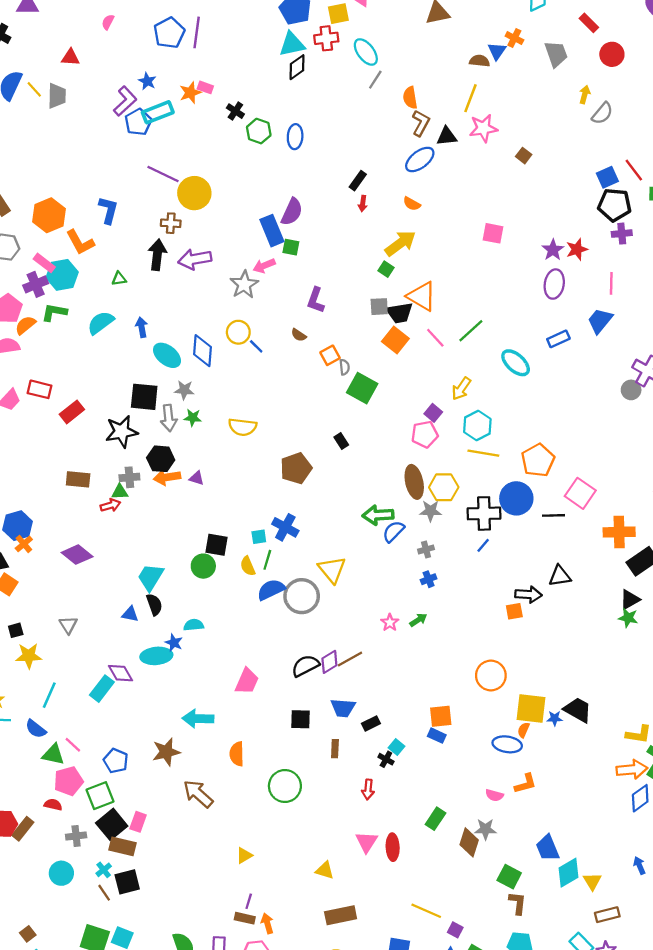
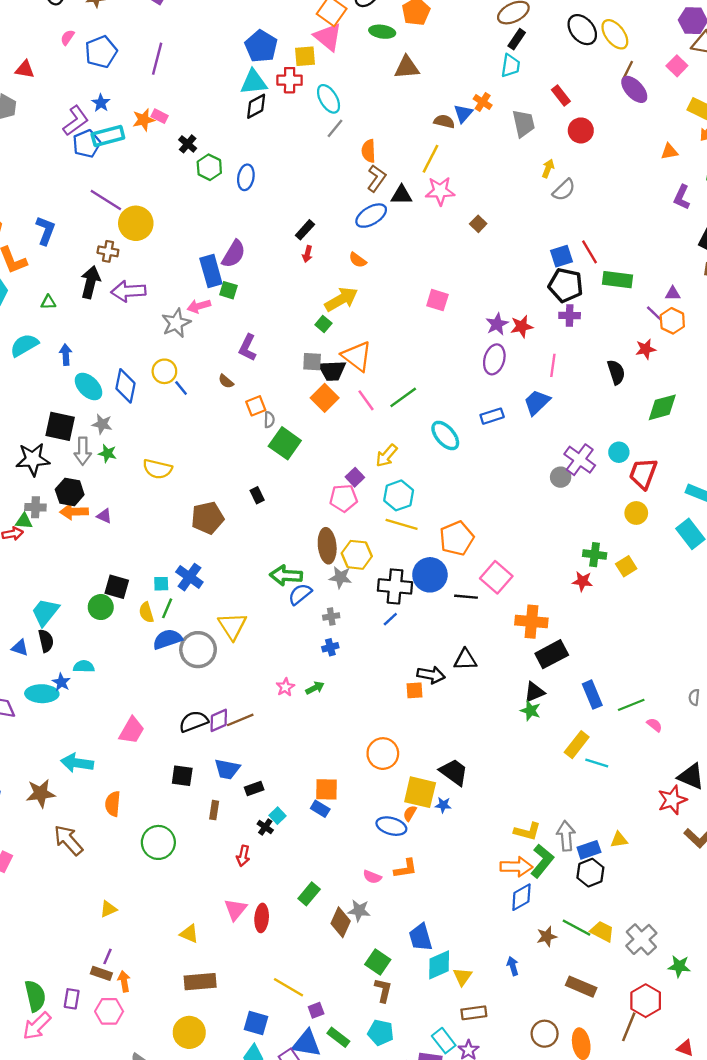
blue pentagon: (169, 33) -> (101, 52), moved
black trapezoid: (578, 710) -> (454, 772), moved
purple square: (455, 930) -> (316, 1010), turned 35

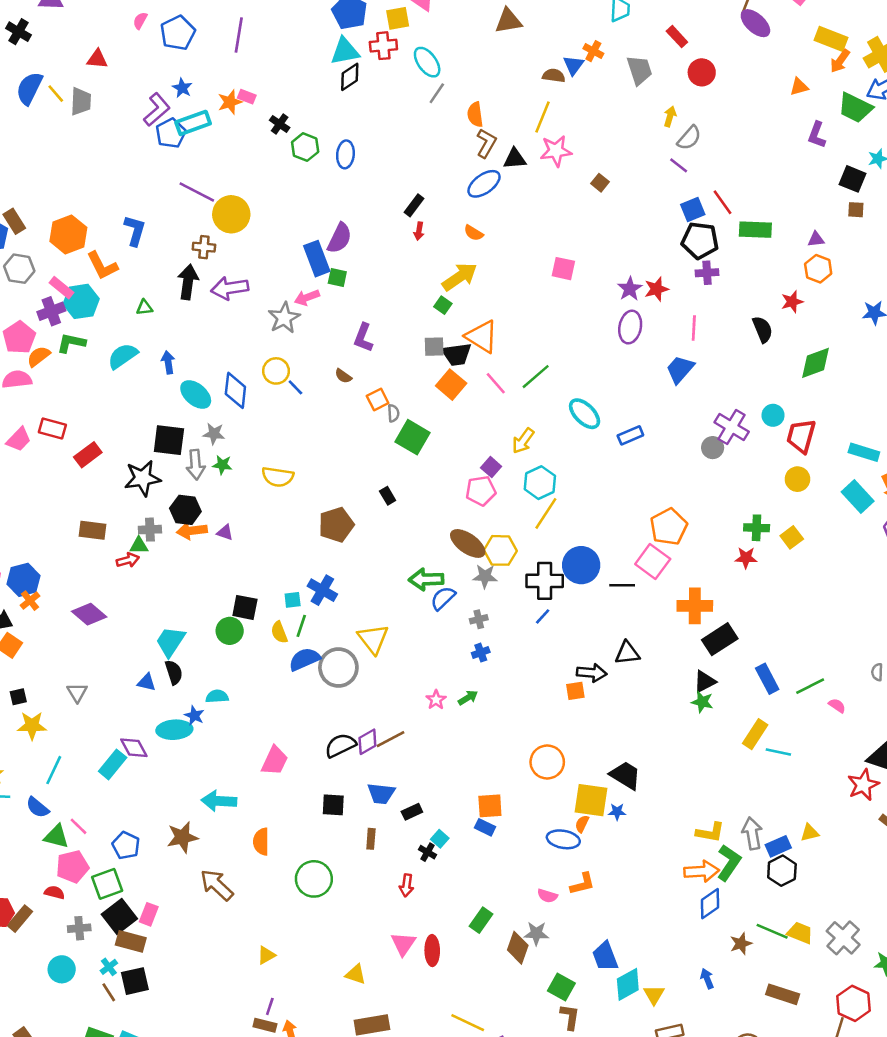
purple line: (654, 313) -> (679, 165), moved
blue rectangle: (492, 416) -> (630, 435), moved
yellow line: (402, 524) -> (546, 513), turned -68
orange pentagon: (457, 538) -> (669, 527), moved
brown ellipse: (327, 546) -> (468, 543), turned -44

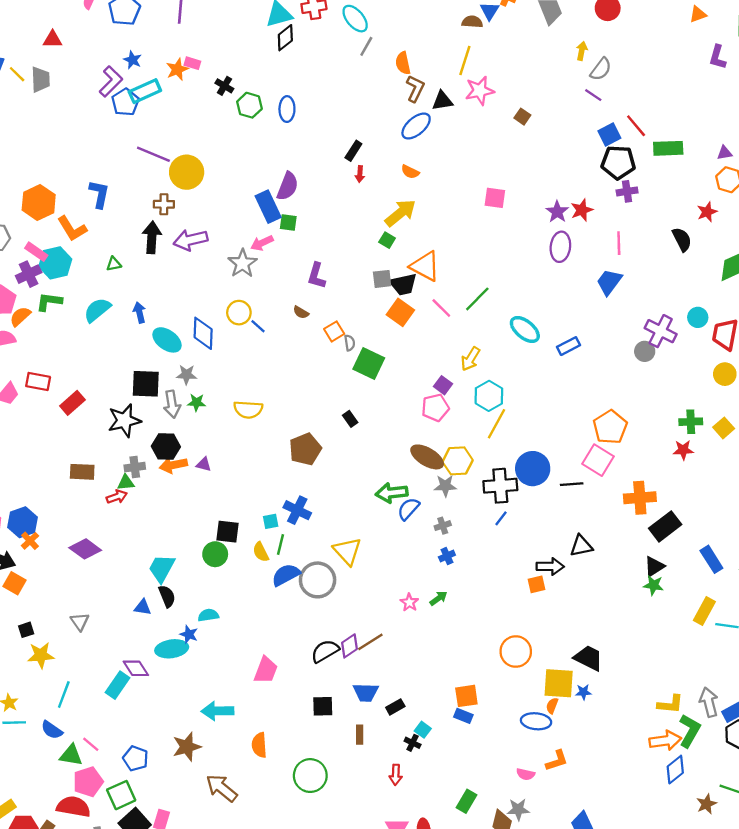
red semicircle: (54, 892) -> (73, 807), size x1.8

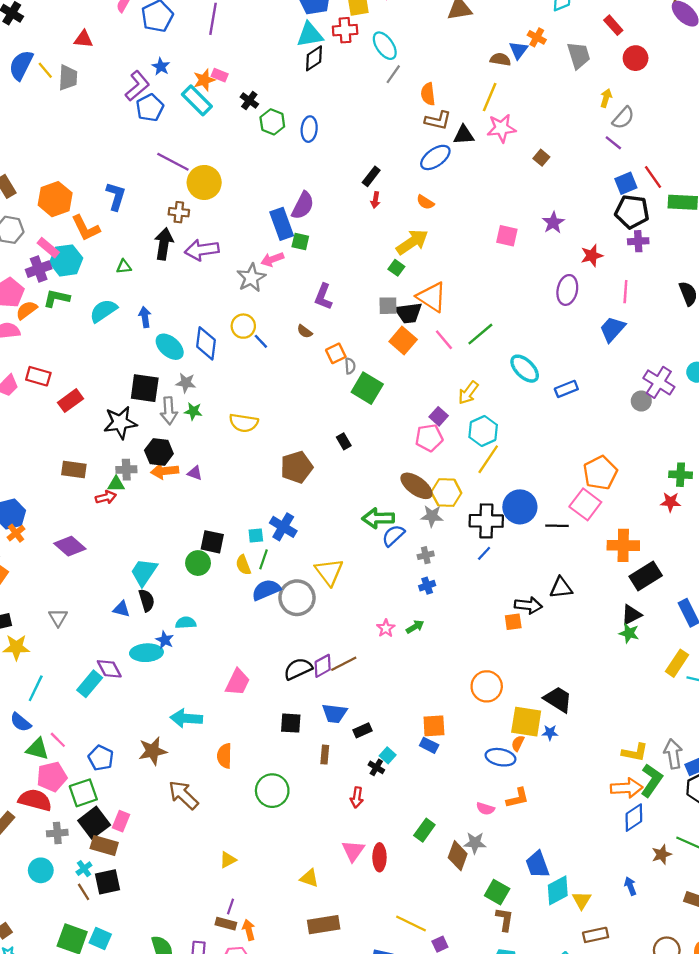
brown L-shape: (415, 89) -> (438, 120), turned 72
cyan rectangle: (145, 91) -> (197, 100), moved, turned 64
purple star: (557, 212) -> (553, 223), moved

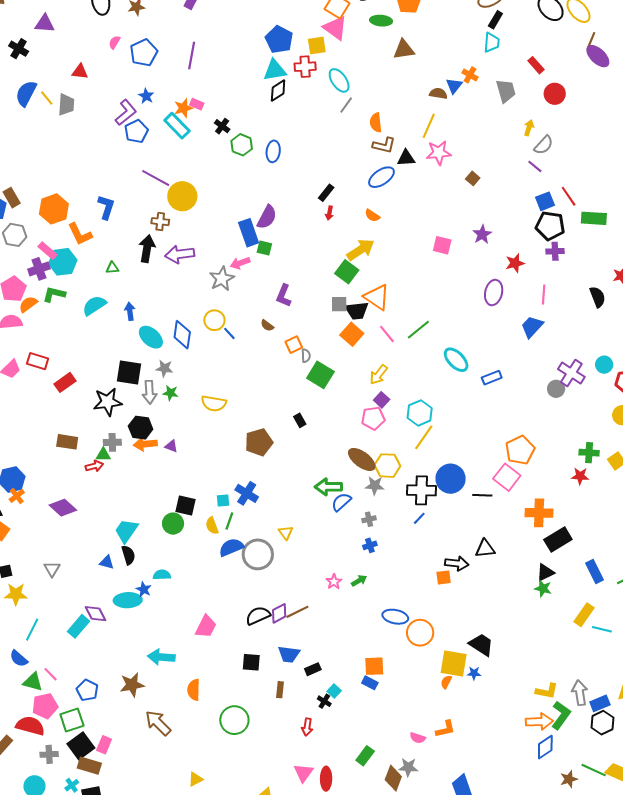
green square: (396, 268) -> (347, 272), size x1.6
yellow arrow: (468, 393) -> (379, 375), moved
yellow triangle: (329, 572) -> (286, 533), size x0.6
blue ellipse: (500, 757) -> (395, 617), moved

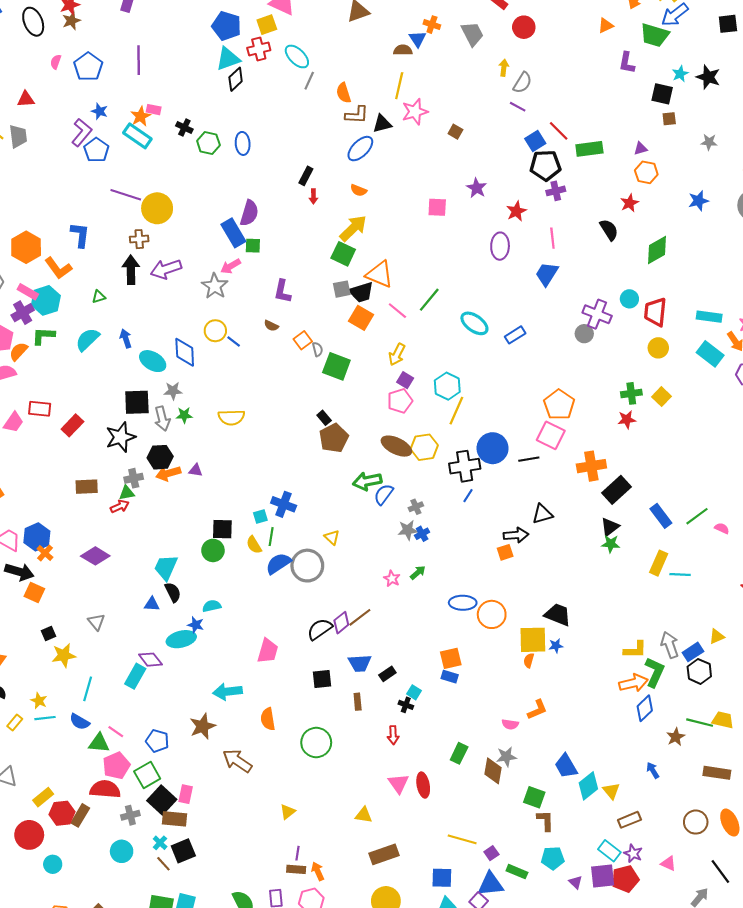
brown pentagon: (259, 442) -> (334, 438), moved
gray star: (375, 486) -> (408, 530), moved

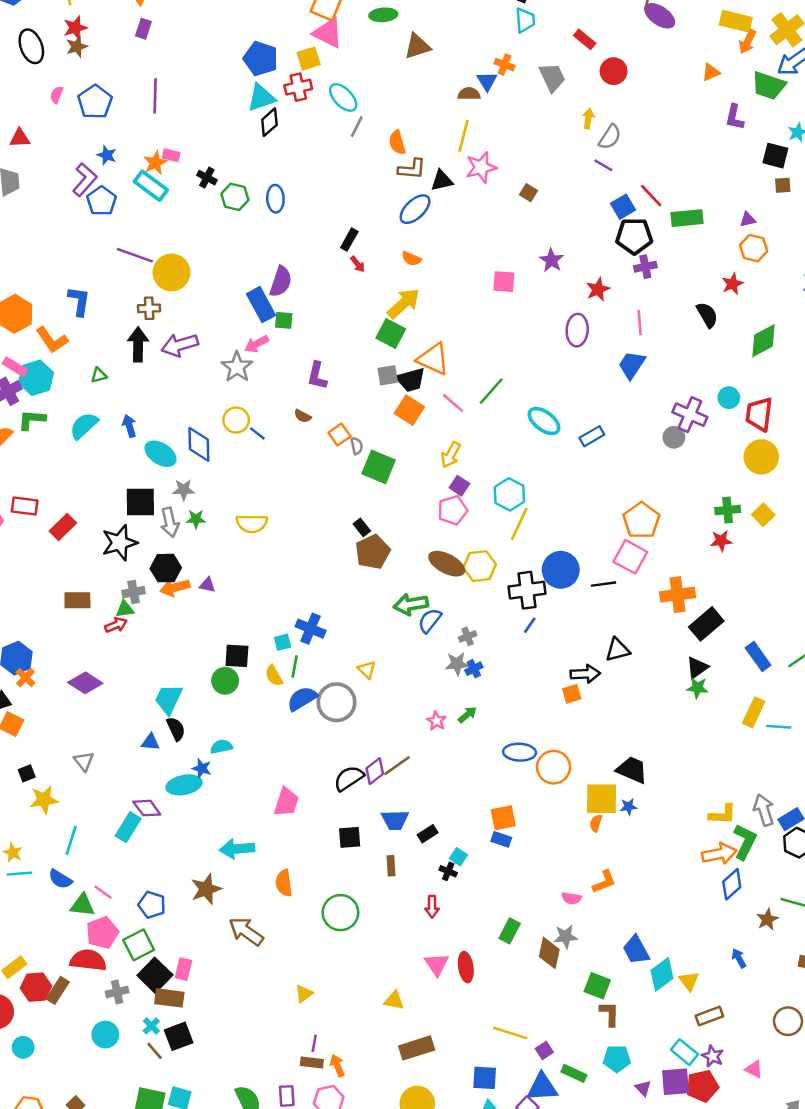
red arrow: (313, 196) -> (358, 264), turned -40
yellow circle: (658, 348) -> (761, 457), size x1.4

